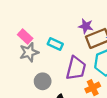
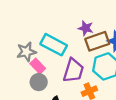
pink rectangle: (25, 36) -> (38, 66), moved
cyan rectangle: (55, 44) -> (54, 45), size x1.6

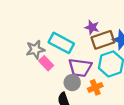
purple trapezoid: (73, 70) -> (80, 68), turned 80
gray circle: (39, 82) -> (72, 83), moved

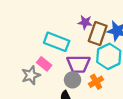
brown rectangle: (103, 40) -> (98, 33), turned -45
gray star: (35, 50) -> (31, 75), moved

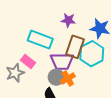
brown rectangle: (98, 33) -> (75, 47), moved
orange cross: (96, 82) -> (68, 78), moved

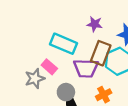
gray circle: (56, 77) -> (66, 92), moved
orange cross: (68, 78) -> (104, 95), moved

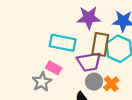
purple star: (95, 24) -> (89, 18), size x1.5
gray circle: (66, 92) -> (94, 82), moved

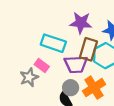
gray circle: (94, 82) -> (71, 88), moved
orange cross: (111, 84) -> (94, 88), size x1.5

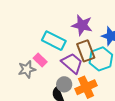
brown rectangle: (88, 49) -> (86, 51), turned -45
purple trapezoid: (76, 64) -> (72, 63), turned -145

